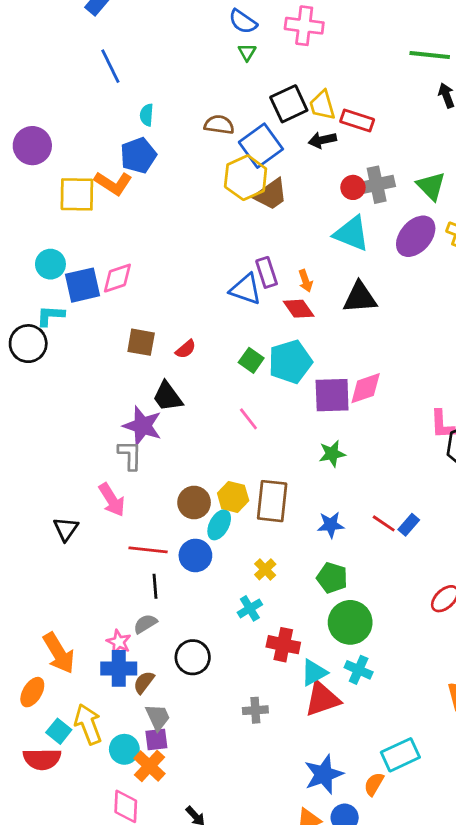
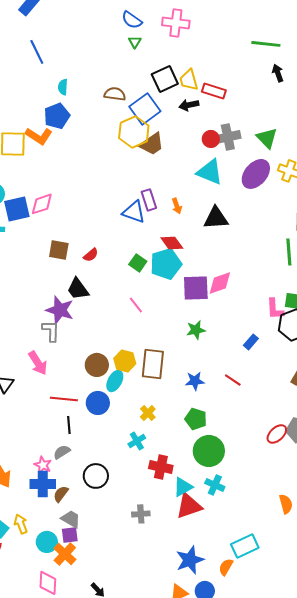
red diamond: (299, 309) -> (172, 243), moved
blue rectangle: (409, 525) -> (251, 342), moved
gray trapezoid: (158, 717) -> (71, 519), turned -35
yellow arrow: (88, 724) -> (21, 524), size x0.7

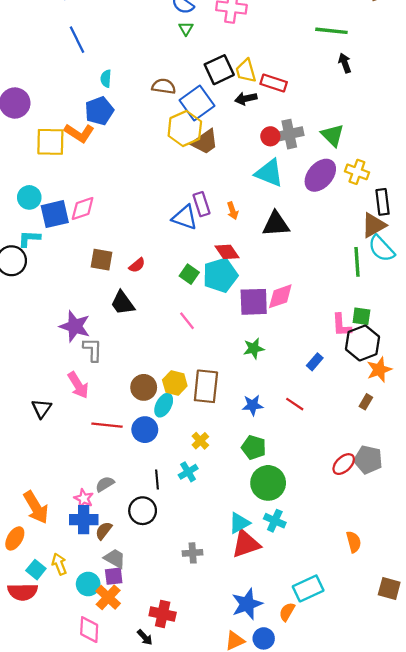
purple star: (60, 310) -> (75, 326), moved
black line: (69, 425) -> (157, 480), moved
red cross: (161, 467) -> (163, 614), moved

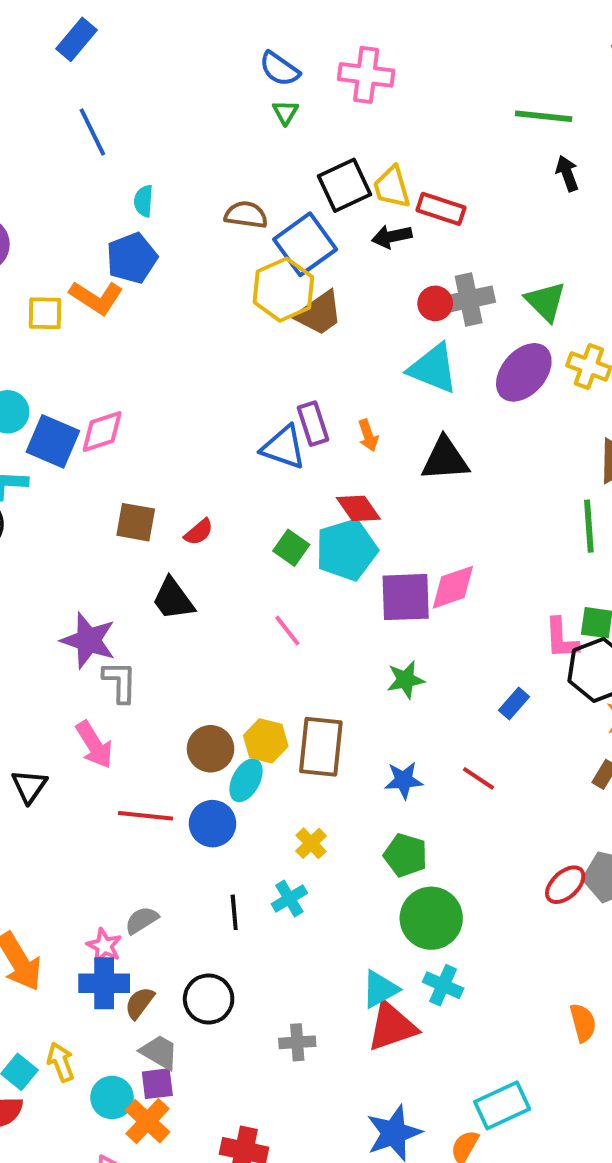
yellow square: (50, 142) -> (45, 313), size x0.7
blue square: (55, 214) -> (53, 441), turned 36
black circle: (143, 511) -> (209, 999), moved

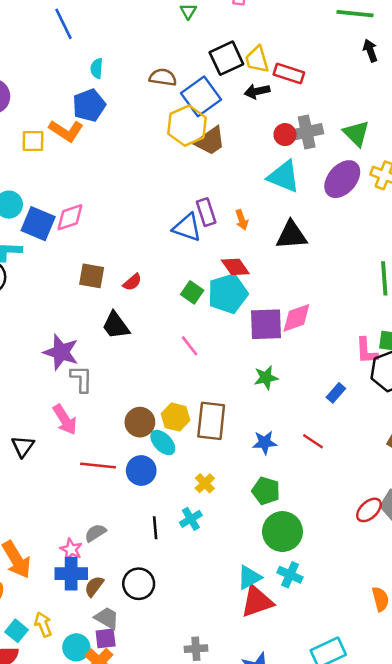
cyan ellipse: (246, 780) -> (163, 443), turned -72
gray cross: (297, 1042) -> (196, 649), moved

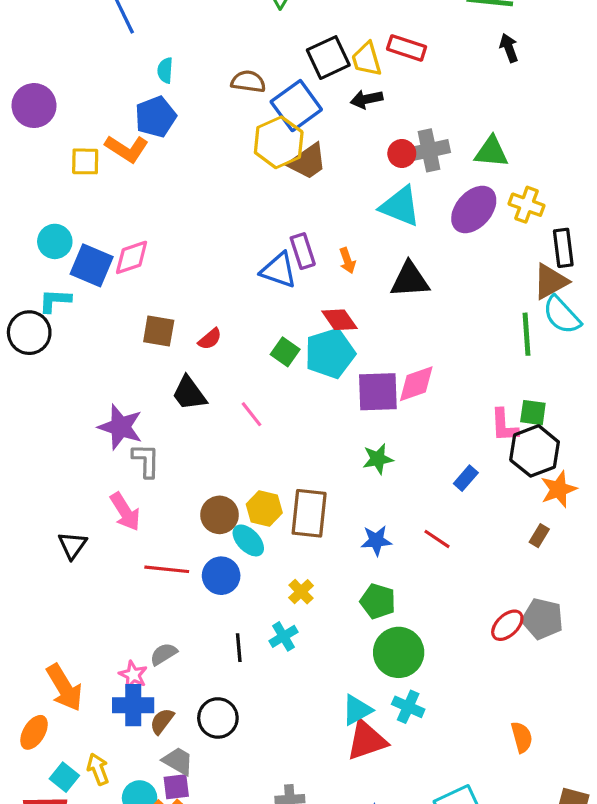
red rectangle: (289, 73) -> (407, 48), moved
green triangle: (356, 133) -> (491, 152), turned -40
pink line: (190, 346) -> (251, 414), moved

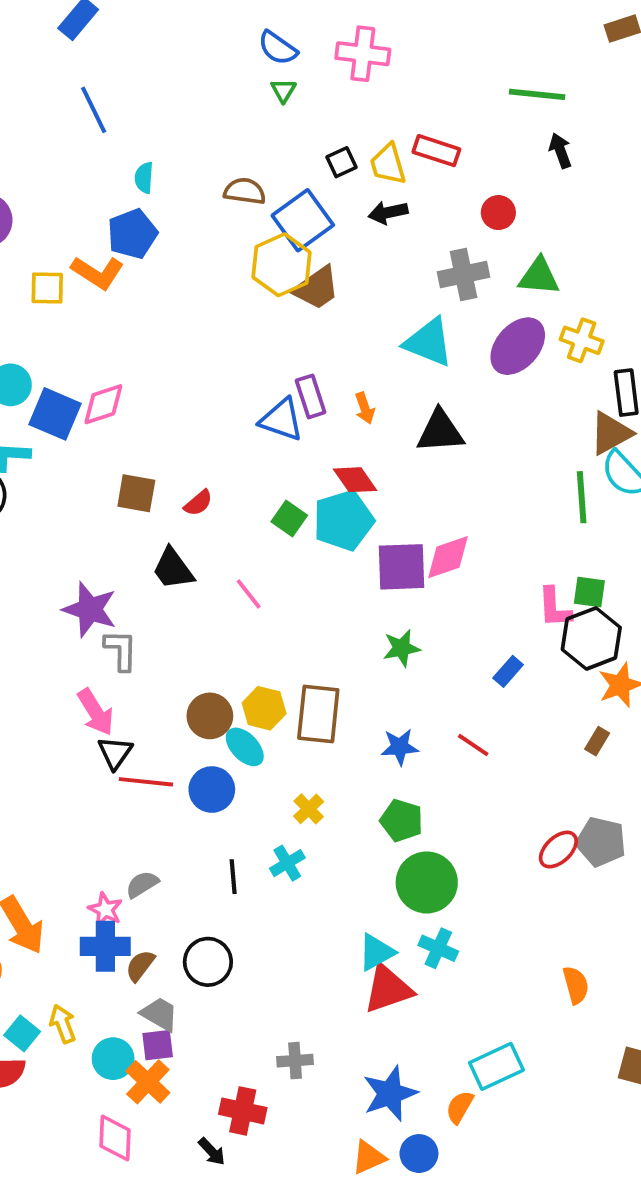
black square: (328, 58) -> (342, 162), size x0.6
red circle: (402, 153) -> (498, 213), moved
black triangle: (72, 545) -> (115, 753), moved

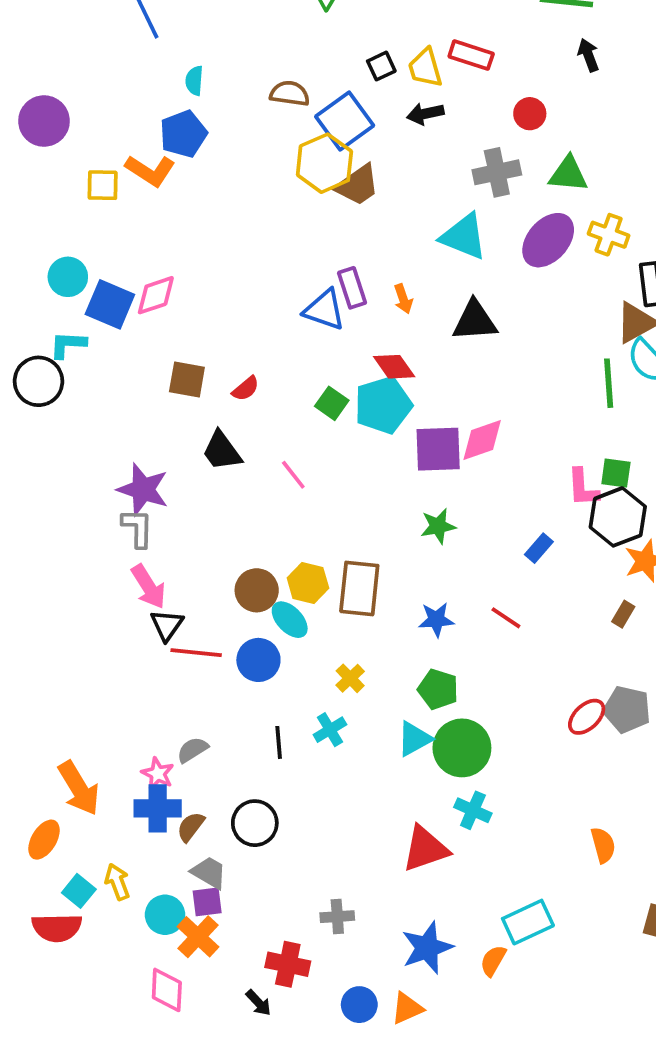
gray L-shape: (121, 650) -> (137, 528), moved
cyan triangle: (376, 952) -> (414, 739), moved
blue circle: (419, 1154) -> (359, 1005), moved

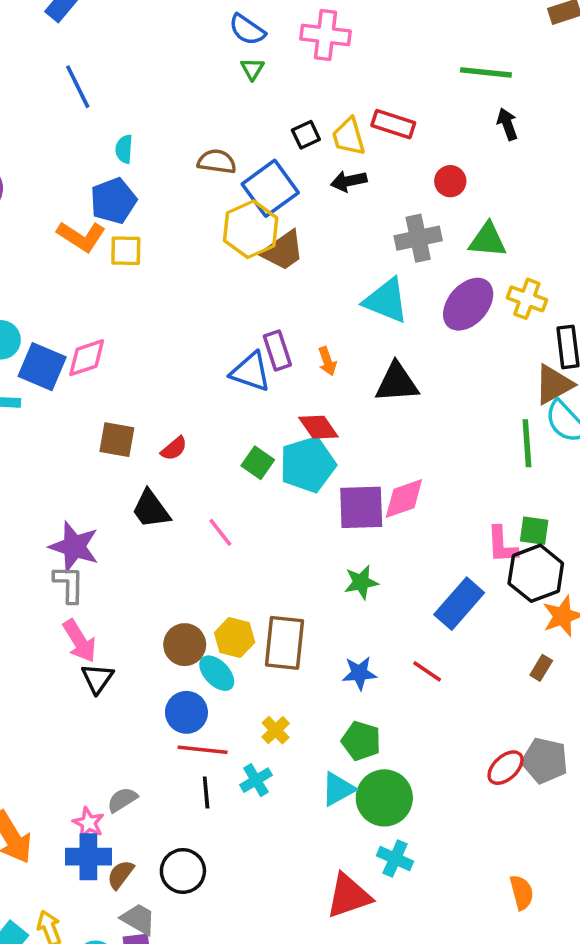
yellow square: (103, 185) -> (126, 251), moved
blue rectangle: (539, 548) -> (459, 604), size x1.8
red line: (196, 653) -> (203, 750), moved

